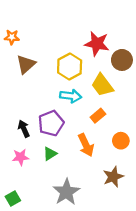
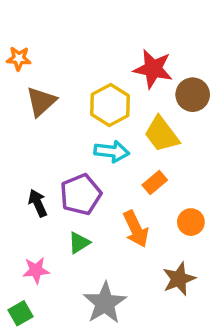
pink star: (20, 157) -> (36, 270), moved

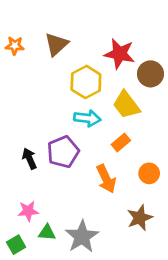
brown triangle: (41, 102) -> (56, 44), moved
green triangle: (79, 243) -> (47, 233), moved, turned 36

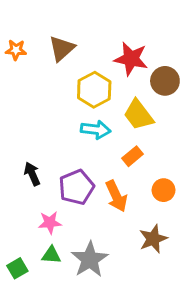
purple pentagon: (63, 152) -> (76, 187), moved
pink star: (28, 211) -> (50, 223), moved

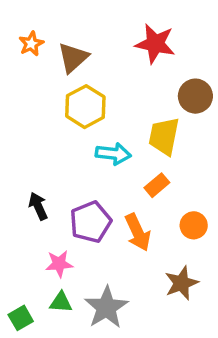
orange star: (16, 50) -> (31, 44), moved, turned -30
red star: (131, 59) -> (155, 44), moved
yellow hexagon: (94, 90) -> (85, 107), moved
yellow trapezoid: (138, 115) -> (164, 136), turned 48

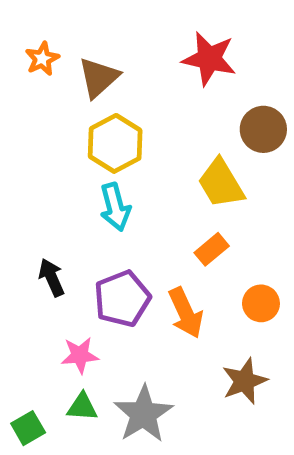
yellow trapezoid: (164, 136) -> (221, 183), turned -42
cyan arrow: (113, 154) -> (115, 207), moved, turned 68

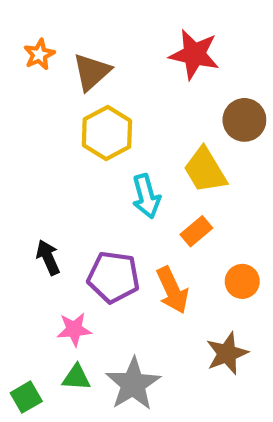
cyan arrow: (115, 207) -> (146, 196), moved
purple pentagon: (122, 299) -> (113, 277), turned 30

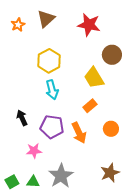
brown triangle: (92, 72) -> (46, 19), moved
cyan arrow: (146, 196) -> (52, 90), moved
brown star: (227, 353) -> (110, 173), moved
green triangle: (76, 377) -> (33, 182), moved

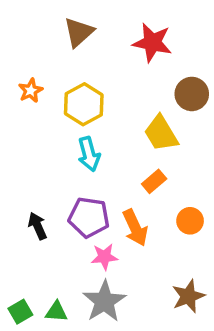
orange star: (18, 25) -> (31, 91), moved
black arrow: (22, 118) -> (37, 226), moved
pink star: (34, 151) -> (104, 257), moved

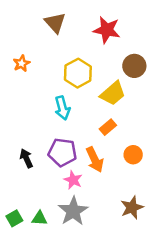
brown triangle: (79, 32) -> (55, 23), turned -30
yellow hexagon: (84, 104) -> (78, 73), moved
yellow trapezoid: (161, 133) -> (113, 94), turned -100
pink star: (104, 257) -> (73, 180), turned 30

